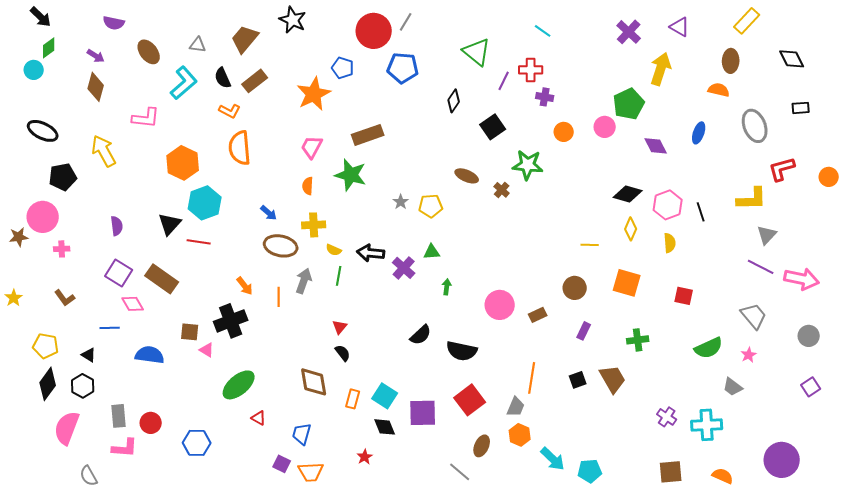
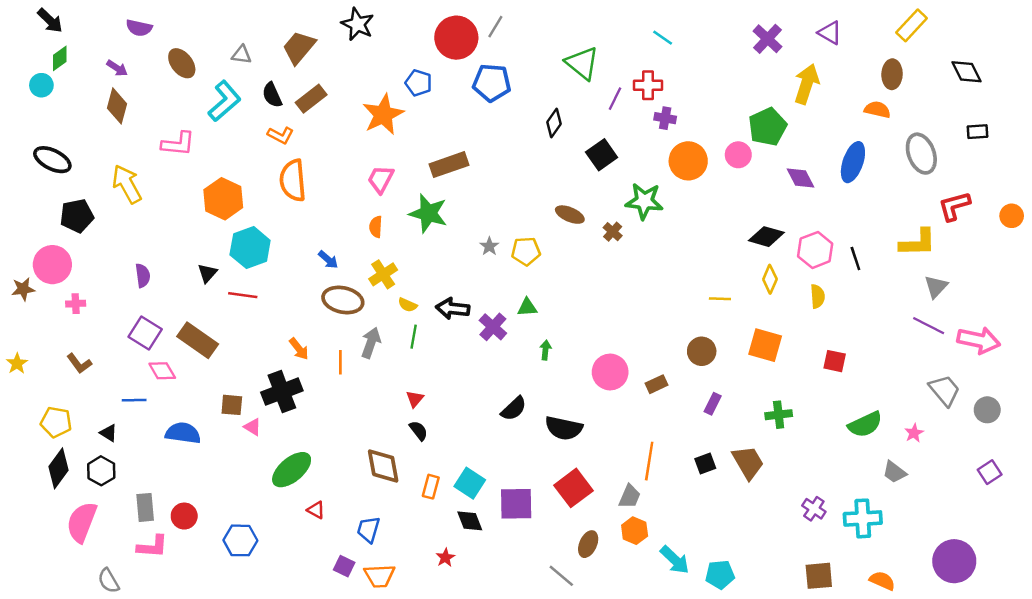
orange circle: (564, 132) -> (688, 161), size x1.6
blue ellipse: (699, 133) -> (853, 162), size x1.5
black triangle: (170, 224) -> (207, 273), size x0.7
yellow cross: (314, 225) -> (383, 274), turned -30
gray trapezoid: (754, 316) -> (945, 390), moved

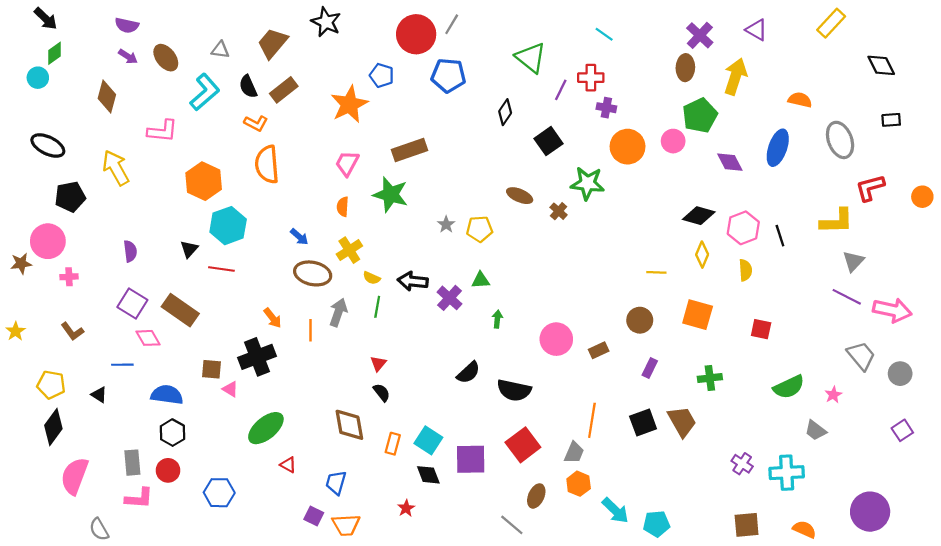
purple arrow: (117, 68) -> (128, 56), moved
brown ellipse: (892, 74) -> (685, 68), moved
black square: (705, 464) -> (643, 423), size x1.4
black hexagon: (101, 471) -> (172, 433), moved

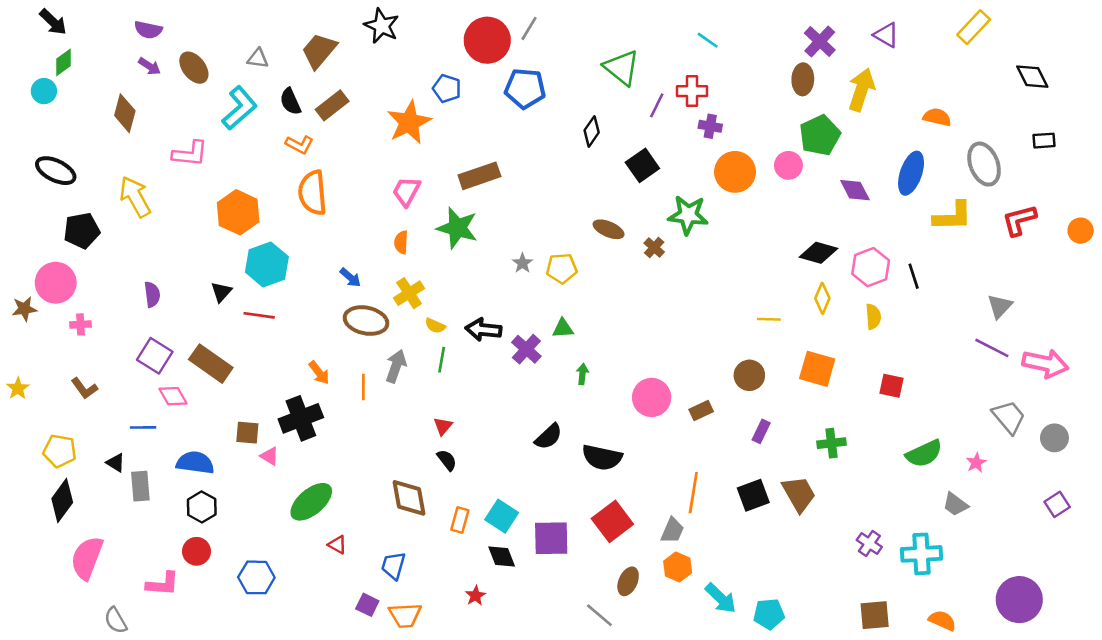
yellow L-shape: (837, 221) -> (953, 216), moved
gray rectangle: (132, 463) -> (140, 486), moved

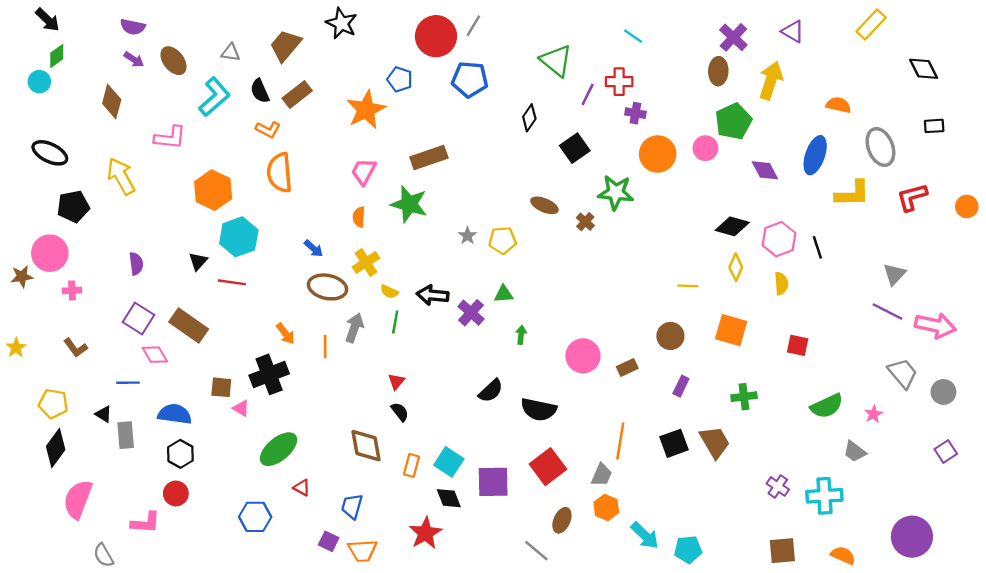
blue hexagon: (256, 577) -> (255, 517), moved
red star: (476, 596) -> (425, 533), size x1.8

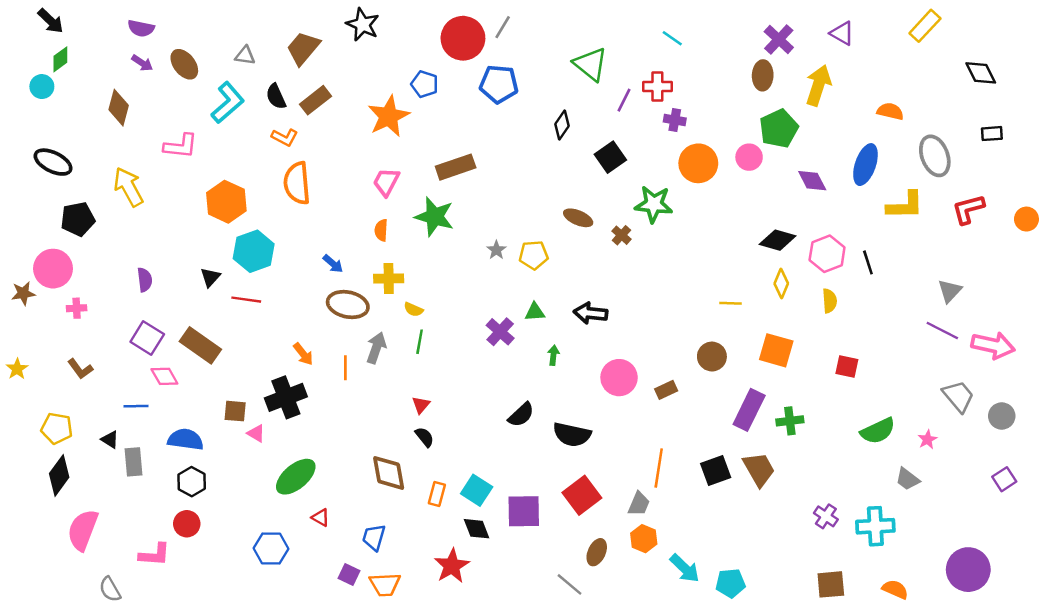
yellow cross: (366, 262) -> (389, 278), turned 32
black arrow: (432, 295) -> (591, 313), moved
purple rectangle: (681, 386) -> (749, 410), moved, size x1.8

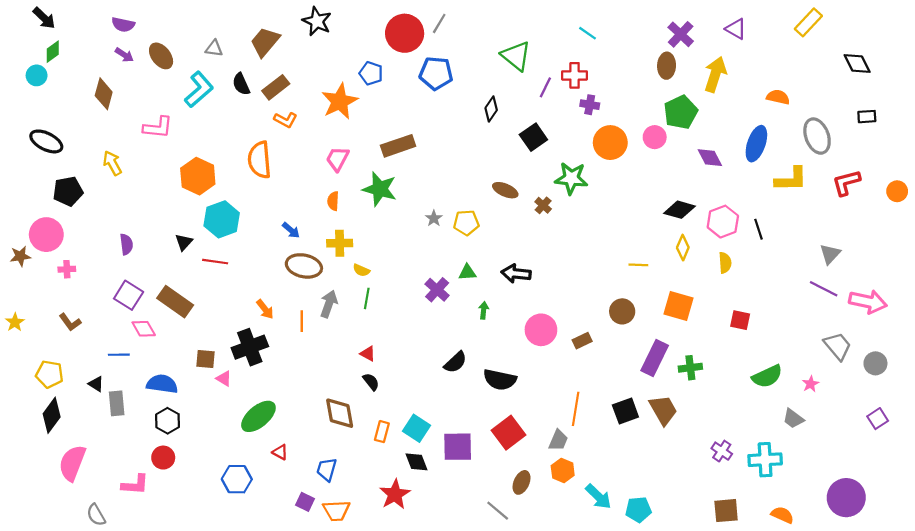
orange L-shape: (285, 137) -> (286, 120), moved
yellow arrow: (129, 187) -> (112, 163), size x0.7
red triangle: (421, 405) -> (368, 354), turned -42

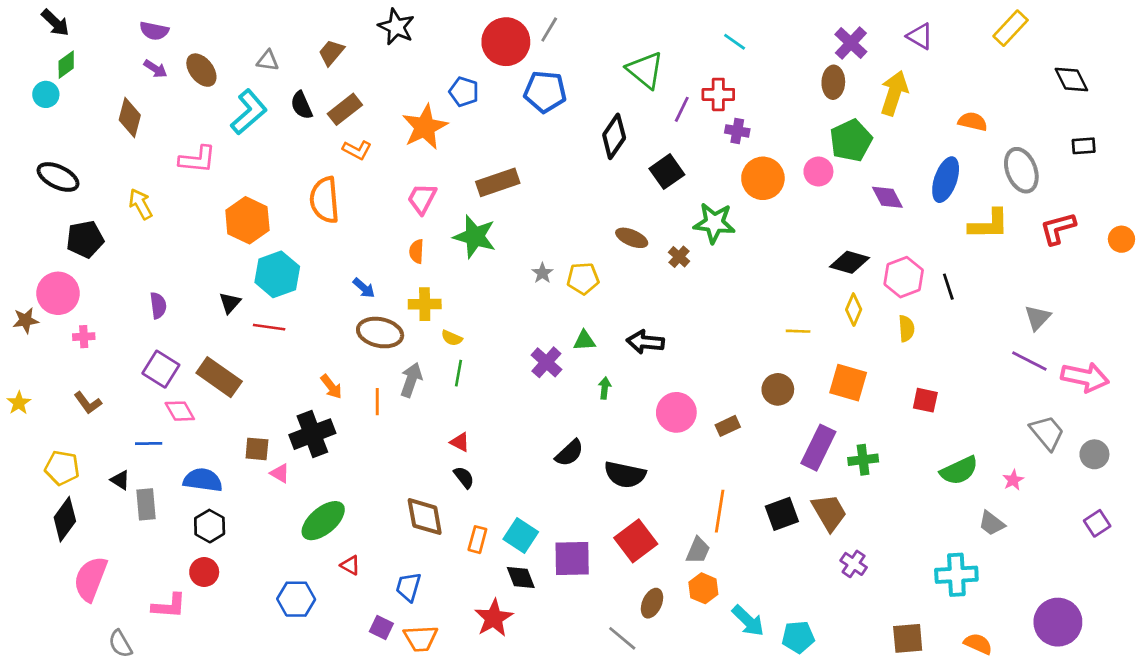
brown trapezoid: (265, 42) -> (331, 52), size x0.7
black diamond: (491, 109) -> (614, 136), size x1.4
purple cross: (722, 451) -> (854, 564), moved

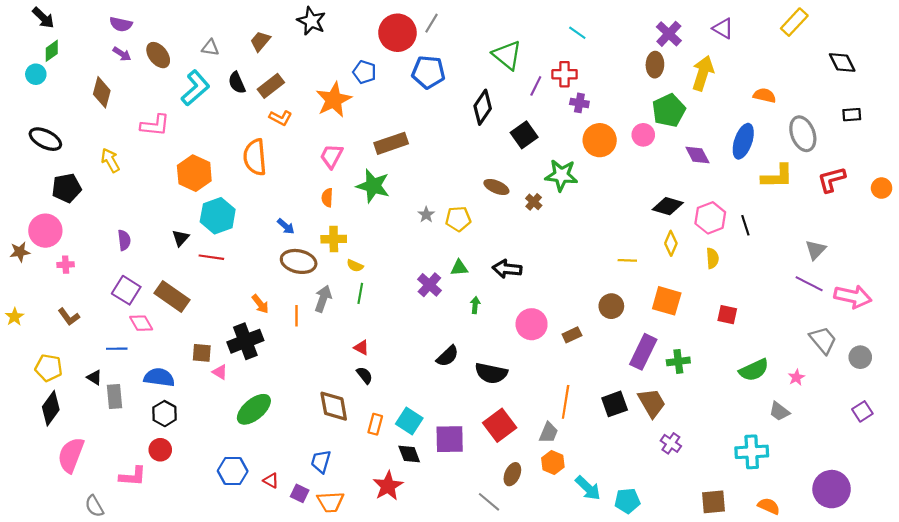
red triangle: (350, 565) -> (271, 481), moved

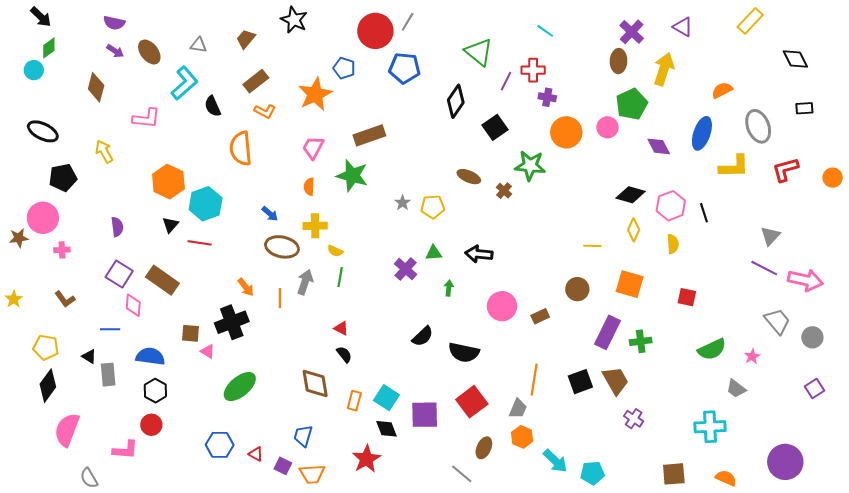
black semicircle: (237, 83) -> (213, 106), moved
orange semicircle: (765, 95) -> (722, 90), turned -40
orange hexagon: (194, 173) -> (168, 182), moved
pink diamond: (141, 323) -> (133, 305), turned 35

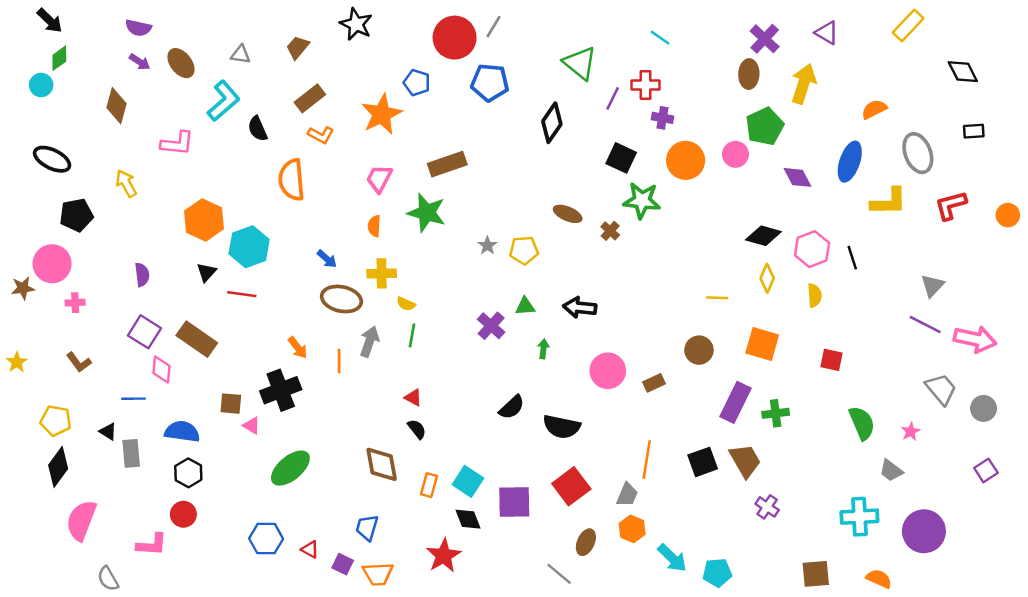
black square: (495, 127) -> (621, 158), moved, turned -30
green semicircle: (712, 349) -> (862, 423), turned -88
purple circle: (785, 462) -> (924, 531), moved

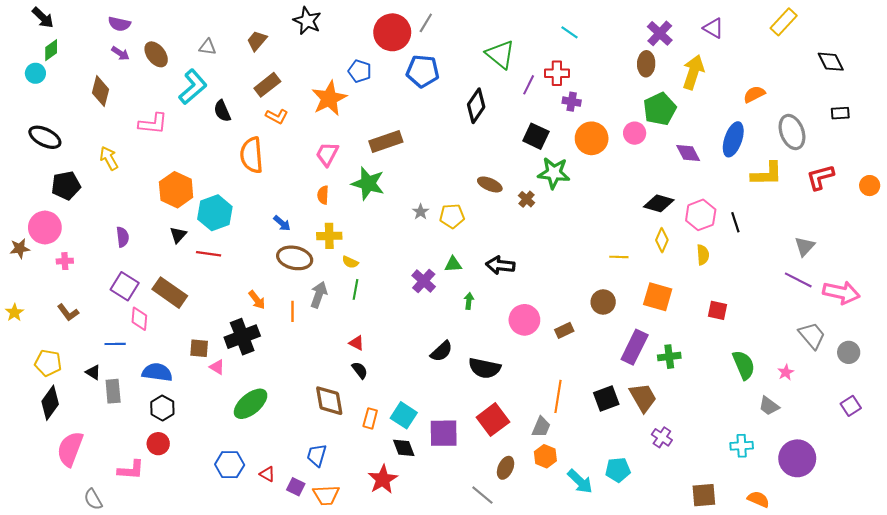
cyan cross: (859, 517) -> (742, 446), size x0.7
cyan pentagon: (717, 573) -> (618, 470), moved

